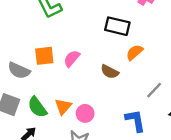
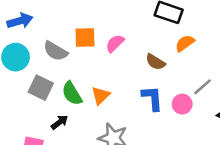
pink circle: (85, 113) -> (182, 104), moved
blue L-shape: (135, 121) -> (152, 98), moved

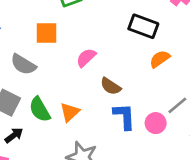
orange square: (85, 38) -> (47, 33), moved
brown semicircle: (155, 62) -> (111, 86), moved
black arrow: (60, 122) -> (14, 135), moved

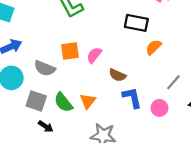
orange square: (47, 33) -> (70, 51), moved
pink circle: (156, 123) -> (159, 108), moved
black arrow: (14, 135) -> (46, 126), turned 80

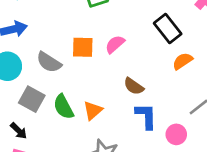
black rectangle: (136, 23) -> (168, 29), turned 30
pink semicircle: (94, 55) -> (115, 44), moved
black arrow: (46, 126) -> (19, 131), moved

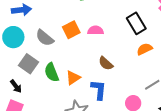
pink semicircle: (115, 44) -> (96, 30), turned 35
orange square: (83, 47) -> (71, 30), turned -36
blue L-shape: (146, 116) -> (99, 90), moved

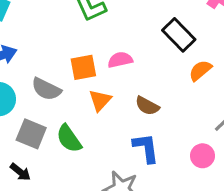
orange square: (71, 30) -> (83, 67), turned 30
orange triangle: (73, 78) -> (100, 100), moved

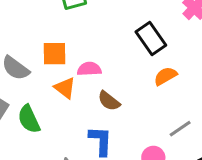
pink semicircle: (120, 60) -> (89, 69), moved
orange triangle: (100, 100) -> (65, 88), turned -45

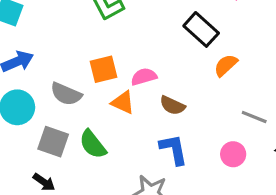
gray line: (180, 129) -> (254, 117), turned 70

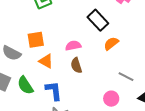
pink semicircle: (144, 77) -> (73, 46), moved
brown semicircle: (172, 105) -> (76, 65), turned 42
blue L-shape: (174, 149) -> (54, 91), moved

